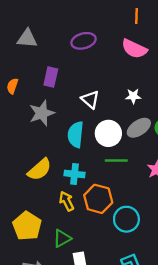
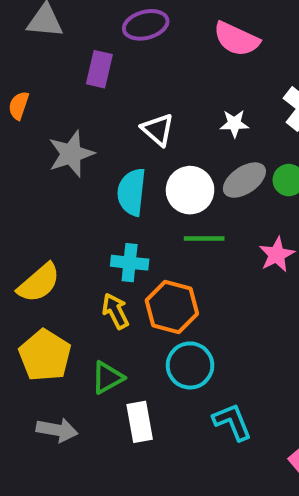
purple rectangle: (51, 77) -> (99, 69), moved
yellow semicircle: (40, 170) -> (39, 283), moved
cyan circle: (126, 219) -> (190, 365), moved

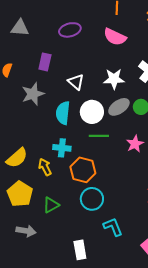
purple rectangle: (99, 69) -> (45, 62), moved
white star: (234, 124) -> (114, 79), size x1.5
yellow arrow: (115, 311) -> (45, 167), moved
white rectangle: (140, 422) -> (80, 250), moved

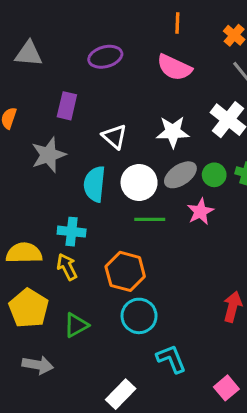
pink star: (135, 144) -> (200, 212), moved
cyan cross: (62, 148) -> (72, 232), moved
yellow semicircle: (17, 158) -> (24, 253), turned -140
white rectangle: (80, 250) -> (121, 394), turned 54

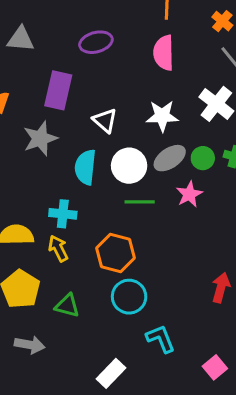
pink semicircle: (174, 67) -> (164, 53), turned 64
purple rectangle: (67, 106) -> (58, 90), size x1.4
green triangle: (76, 325) -> (67, 306), turned 44

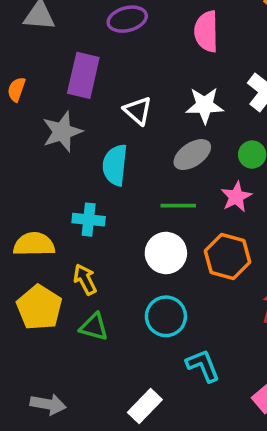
gray ellipse: (170, 158) -> (192, 155), moved
white circle: (129, 166) -> (166, 253), moved
yellow arrow: (58, 248) -> (85, 279), moved
orange hexagon: (115, 253) -> (227, 257), moved
gray arrow: (30, 345) -> (48, 404), moved

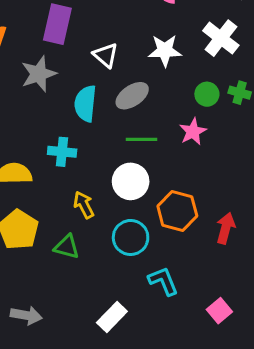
gray ellipse: (192, 155) -> (132, 96), moved
orange hexagon: (227, 257) -> (177, 211), moved
yellow arrow: (85, 279) -> (84, 205), moved

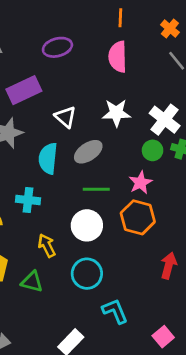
purple rectangle: (57, 24) -> (24, 90), turned 52
white cross: (221, 38) -> (165, 120), moved
orange hexagon: (177, 211) -> (138, 217), moved

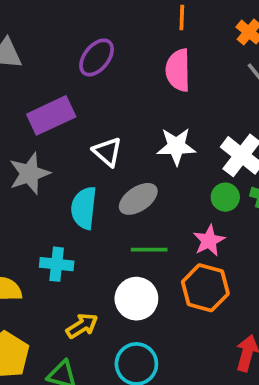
purple ellipse: (57, 47) -> (97, 57), turned -36
yellow arrow: (47, 245) -> (82, 326), turned 85

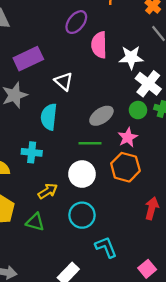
purple ellipse: (97, 57) -> (76, 22), moved
pink semicircle: (178, 70) -> (99, 45), moved
white star: (176, 146) -> (131, 57), moved
gray ellipse: (138, 199) -> (101, 116), moved

